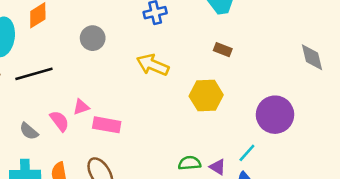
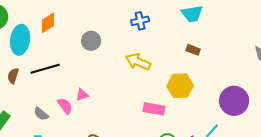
pink rectangle: (107, 125) -> (154, 109), moved

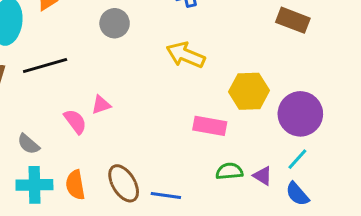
brown rectangle: (193, 50) -> (293, 20), moved, size x1.5
purple circle: (234, 101) -> (300, 114), moved
gray semicircle: (41, 114) -> (28, 144), moved

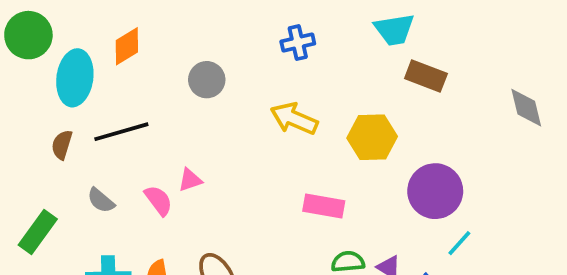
yellow hexagon: (249, 91) -> (372, 137), moved
gray semicircle: (28, 144) -> (101, 200), moved
cyan line: (297, 159) -> (459, 243), moved

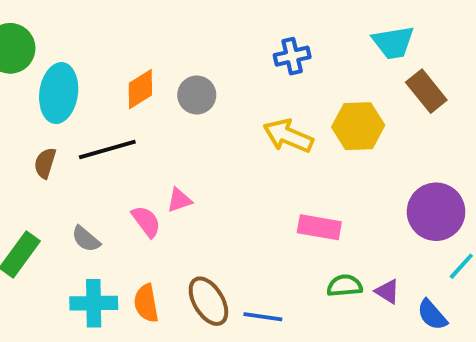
orange diamond: (127, 46) -> (140, 89), moved
brown rectangle: (426, 76) -> (426, 91), turned 30
yellow hexagon: (372, 137) -> (358, 126), moved
gray semicircle: (101, 200) -> (86, 239), moved

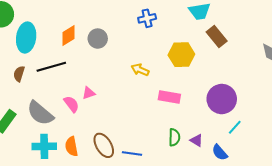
yellow arrow: (288, 136) -> (140, 70), moved, size x0.7
pink rectangle: (319, 227) -> (169, 97), moved
gray semicircle: (86, 239) -> (40, 113), size x1.8
green semicircle: (345, 286) -> (174, 137), turned 96

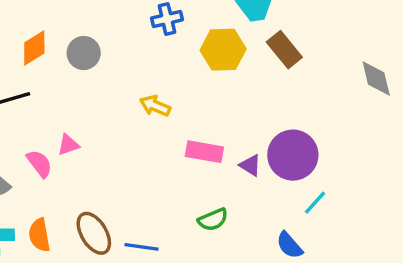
yellow hexagon: (181, 55) -> (223, 50), moved
green semicircle: (174, 137) -> (213, 220), turned 66
purple triangle: (197, 140) -> (250, 165), moved

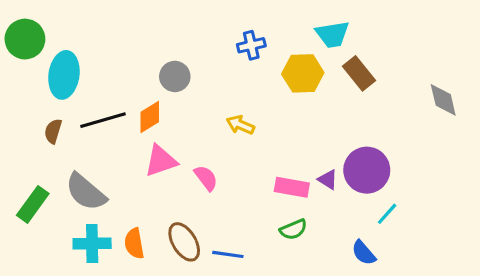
orange diamond: (34, 48) -> (150, 117), moved
pink triangle: (68, 145) -> (161, 161), size x1.6
pink rectangle: (204, 152) -> (292, 187), moved
pink semicircle: (39, 164) -> (206, 178), moved

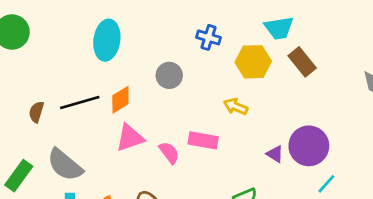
blue cross: (251, 45) -> (209, 37), turned 30
cyan ellipse: (64, 75) -> (107, 40), moved
gray circle: (175, 76) -> (169, 75), moved
yellow arrow: (240, 125) -> (236, 107), moved
pink rectangle: (292, 187) -> (203, 140), moved

